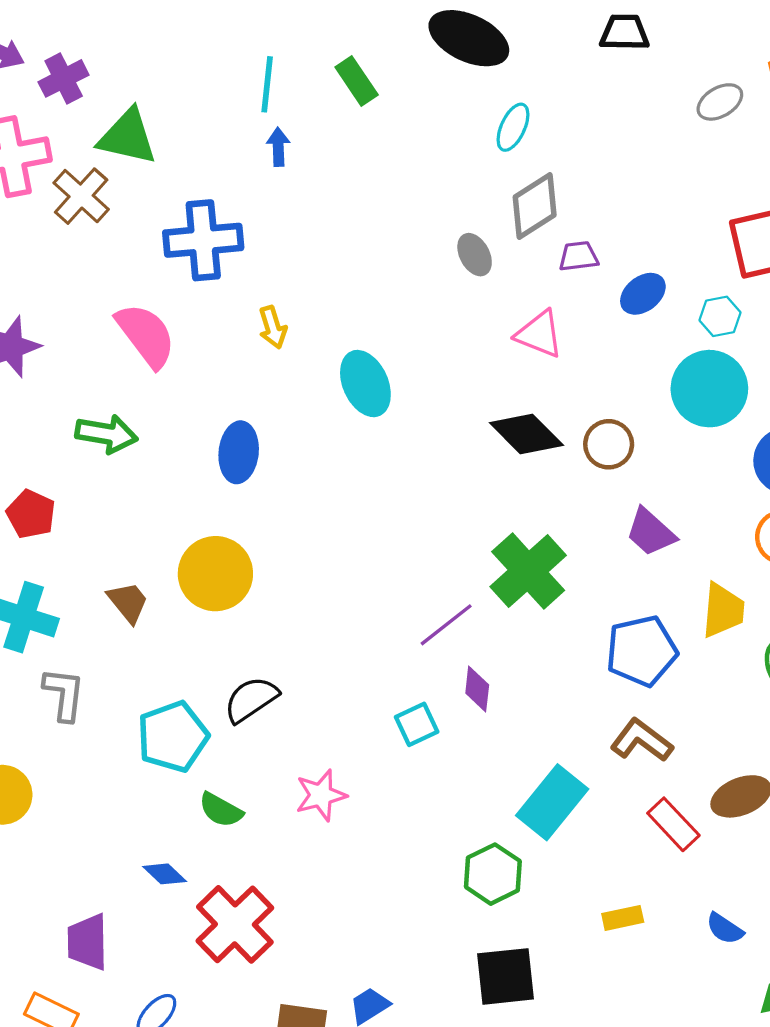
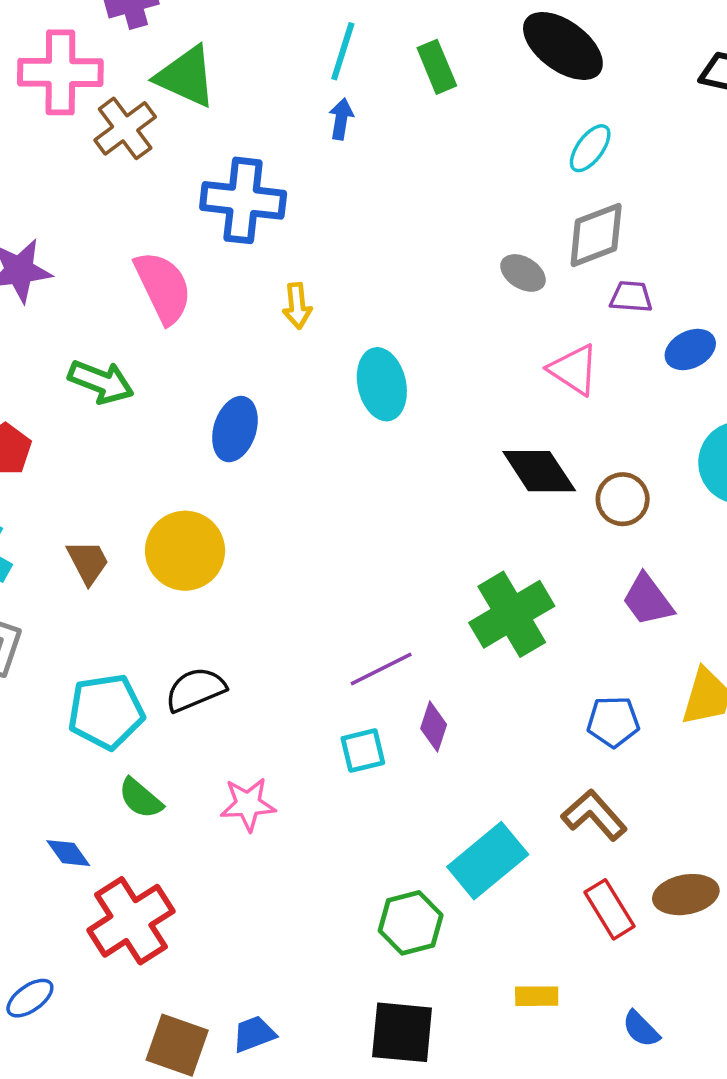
gray ellipse: (475, 255) -> (523, 273), turned -42
purple line: (446, 625) -> (381, 669), moved
blue pentagon: (642, 651) -> (613, 722), size x0.7

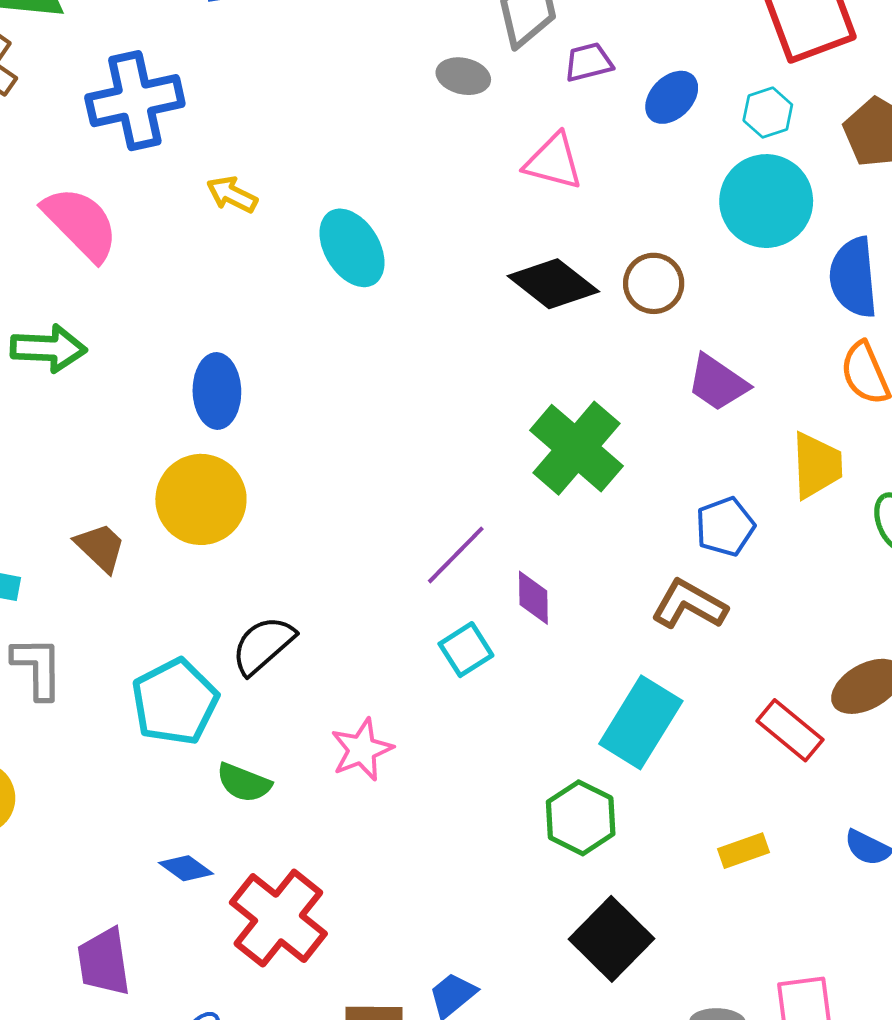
yellow arrow: (297, 306) -> (232, 195), turned 141
blue ellipse: (235, 429) -> (217, 391), moved
brown L-shape: (594, 815) -> (689, 605), moved
black square: (402, 1032) -> (612, 939), turned -32

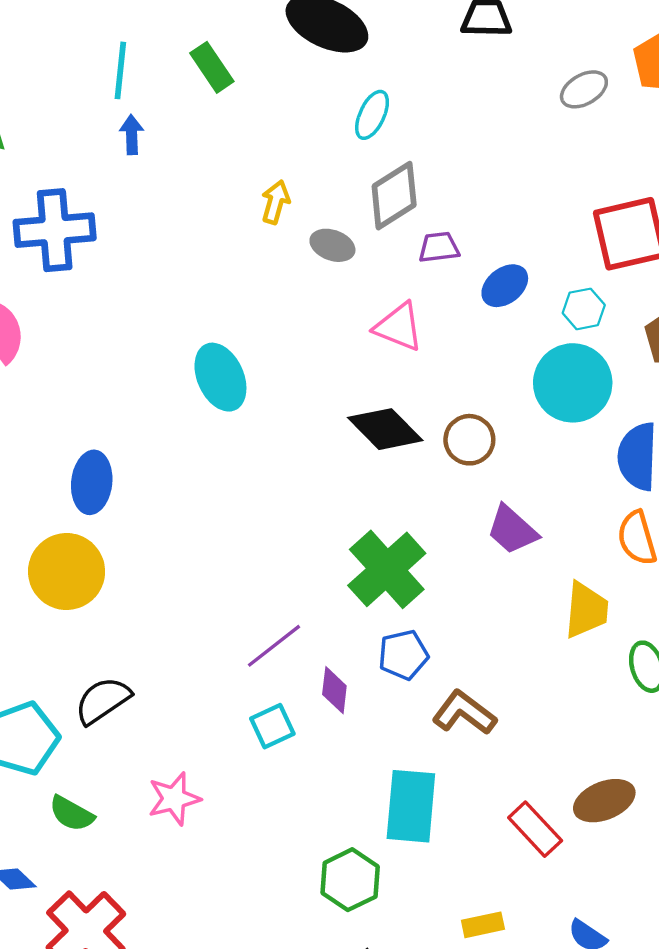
yellow arrow: (232, 195) -> (275, 202), moved, turned 72
blue pentagon: (725, 527) -> (403, 655), moved
cyan rectangle: (641, 722) -> (411, 806), turned -34

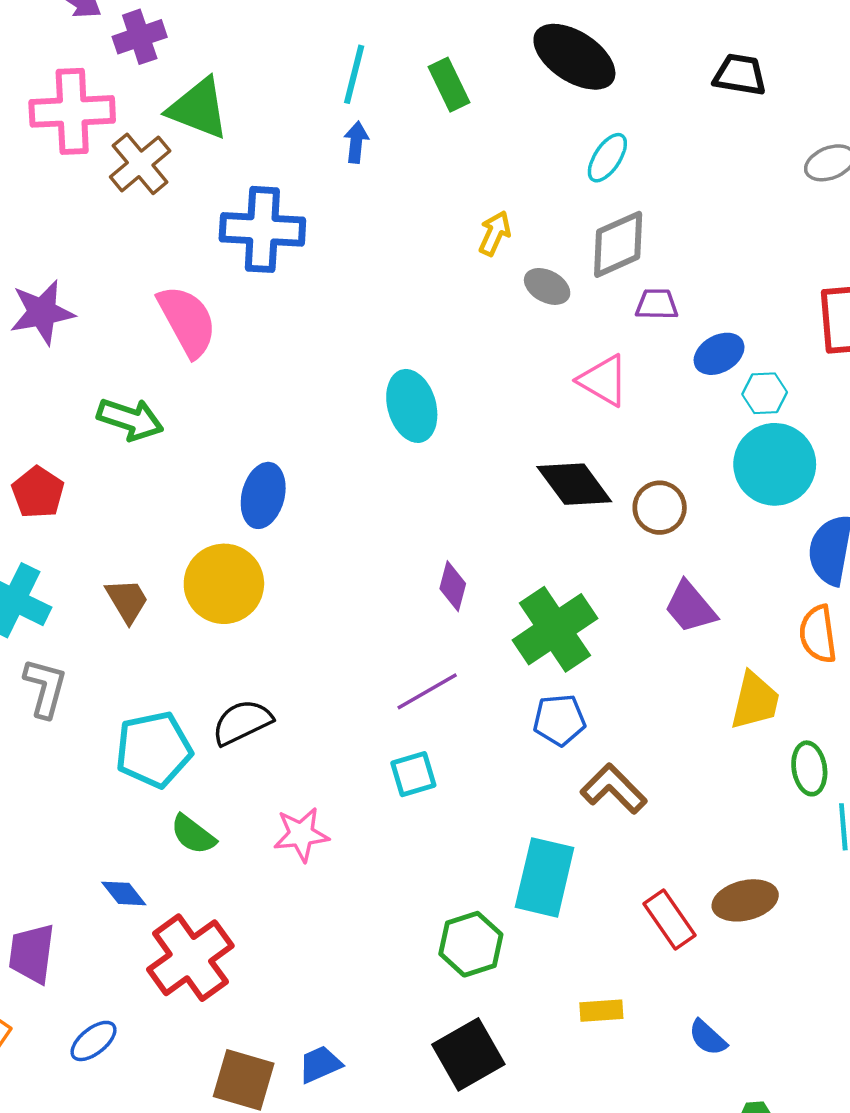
cyan hexagon: (584, 309) -> (765, 393), moved
purple diamond: (334, 690) -> (453, 586), moved

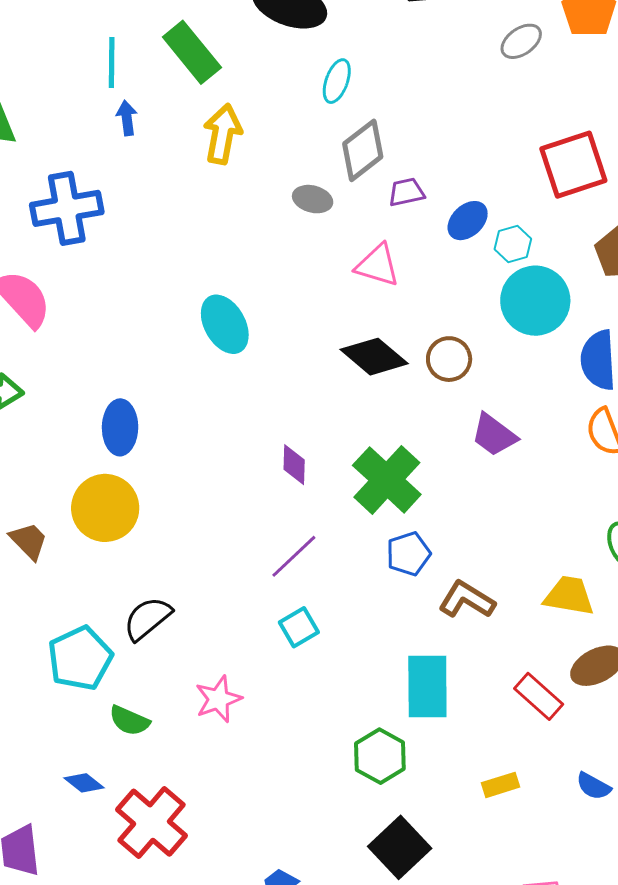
green rectangle: (449, 85) -> (192, 52), size x1.4
yellow arrow: (495, 233) -> (223, 134), moved, size x1.5
yellow trapezoid: (755, 701) -> (569, 596), moved, turned -80

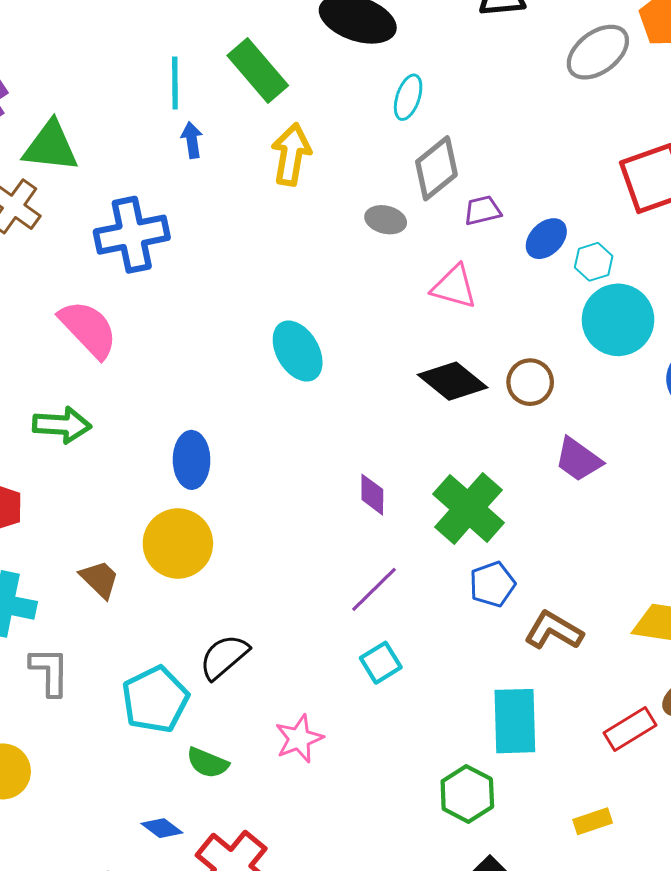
gray ellipse: (521, 41) -> (598, 52), size x1.5
red rectangle: (539, 696) -> (630, 729), turned -72

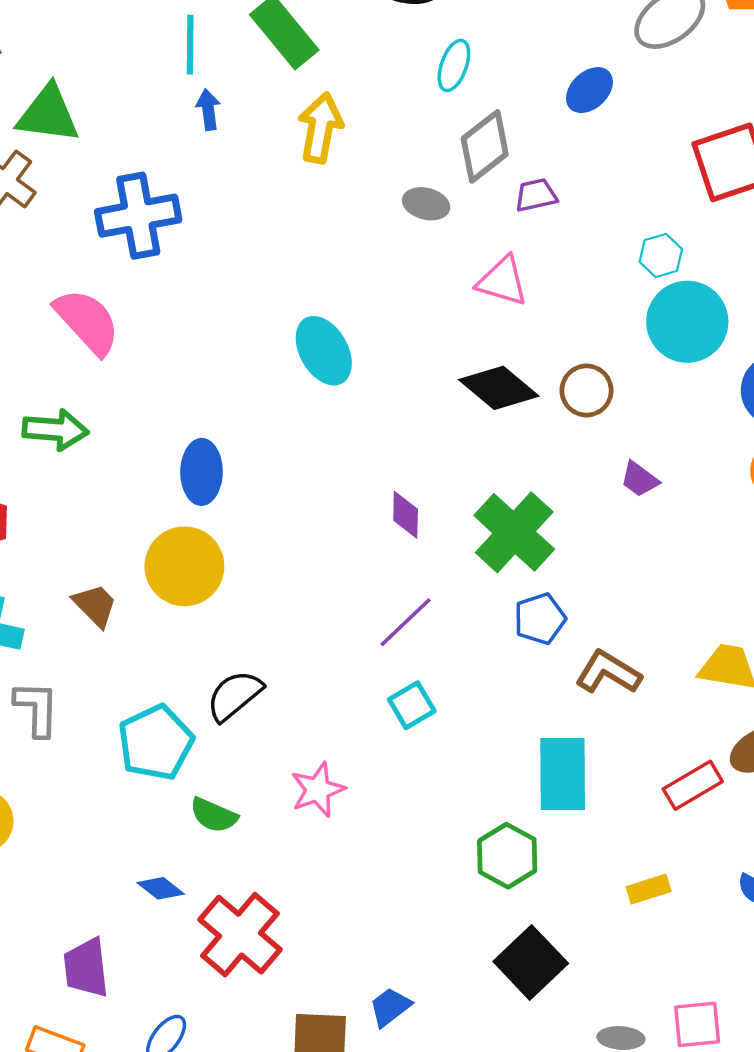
blue ellipse: (546, 239) -> (589, 90), moved
purple trapezoid: (578, 460) -> (640, 479), size x0.7

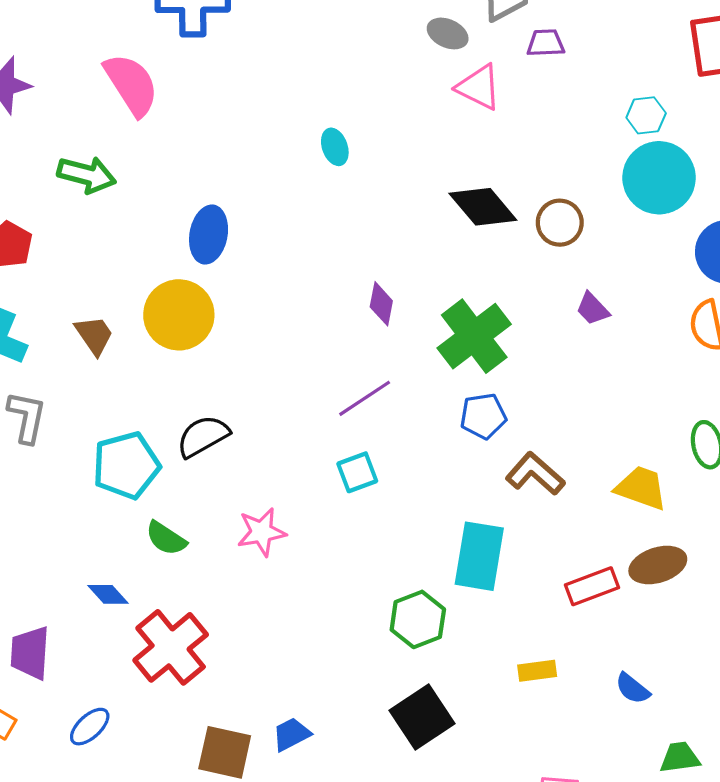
pink triangle: (502, 281) -> (479, 87), moved
cyan ellipse: (324, 351) -> (335, 147), size x0.6

